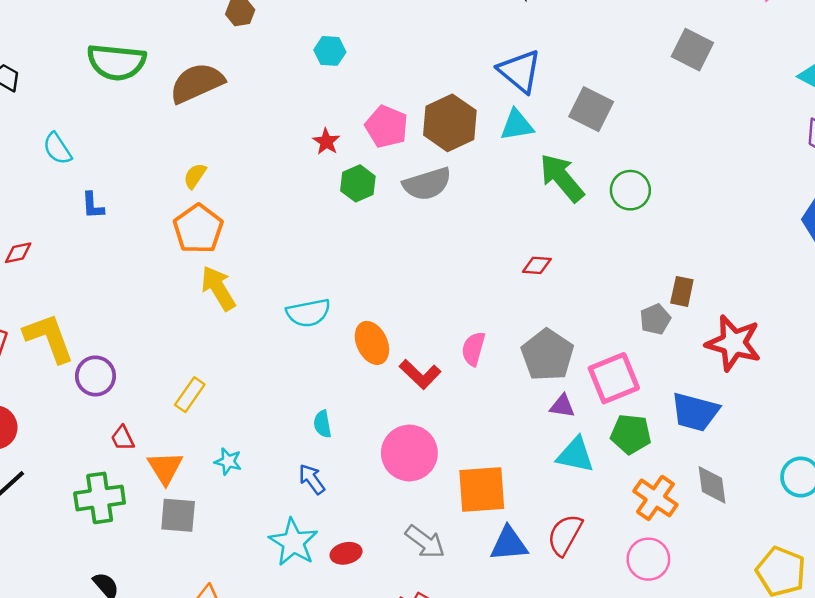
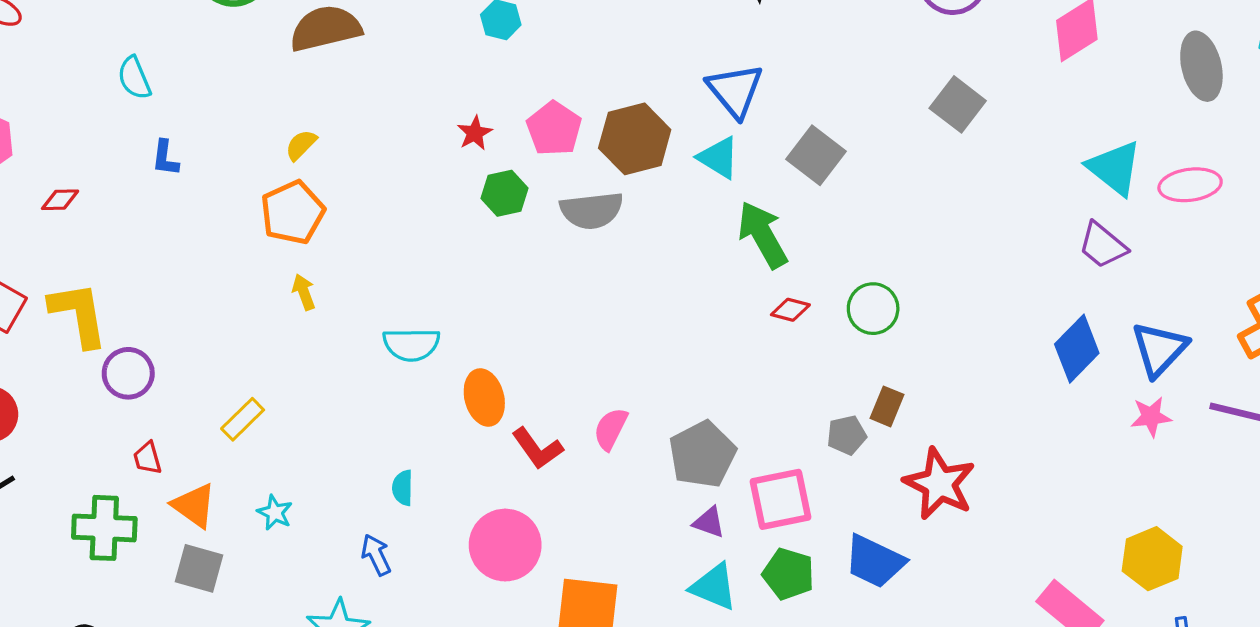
cyan triangle: (517, 125) -> (718, 158), turned 30
green circle: (630, 190) -> (873, 309), moved
red diamond: (537, 265) -> (790, 310), moved
yellow arrow: (218, 288) -> (304, 292), size x0.6
orange triangle: (165, 468) -> (194, 506), turned -33

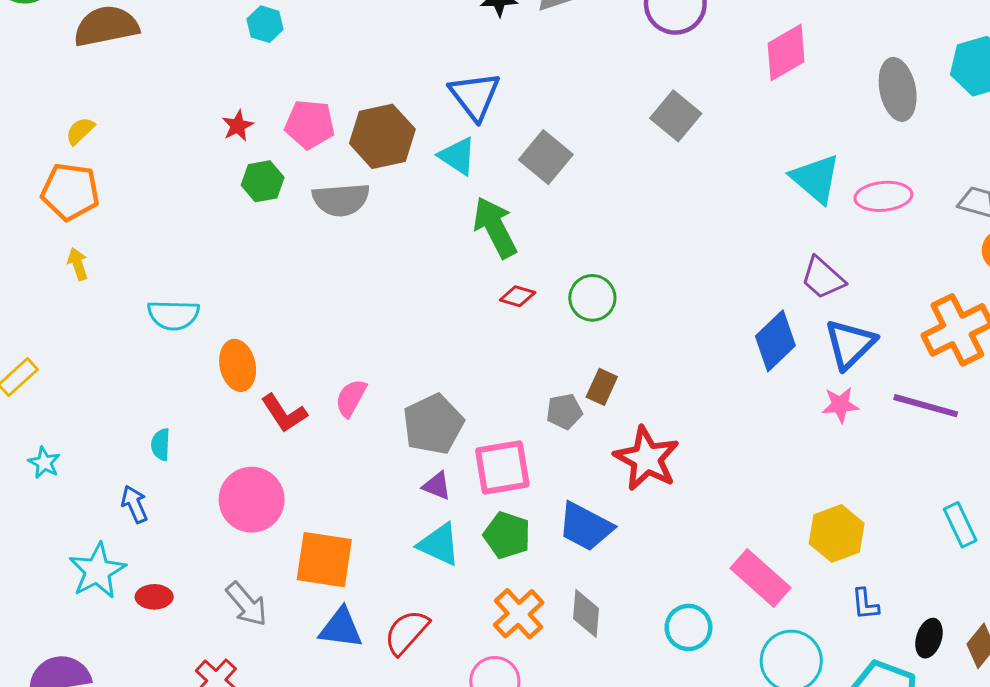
pink pentagon: (554, 128) -> (310, 124), turned -30
orange pentagon: (293, 212) -> (70, 192), turned 30
purple trapezoid: (1103, 245) -> (823, 278), moved

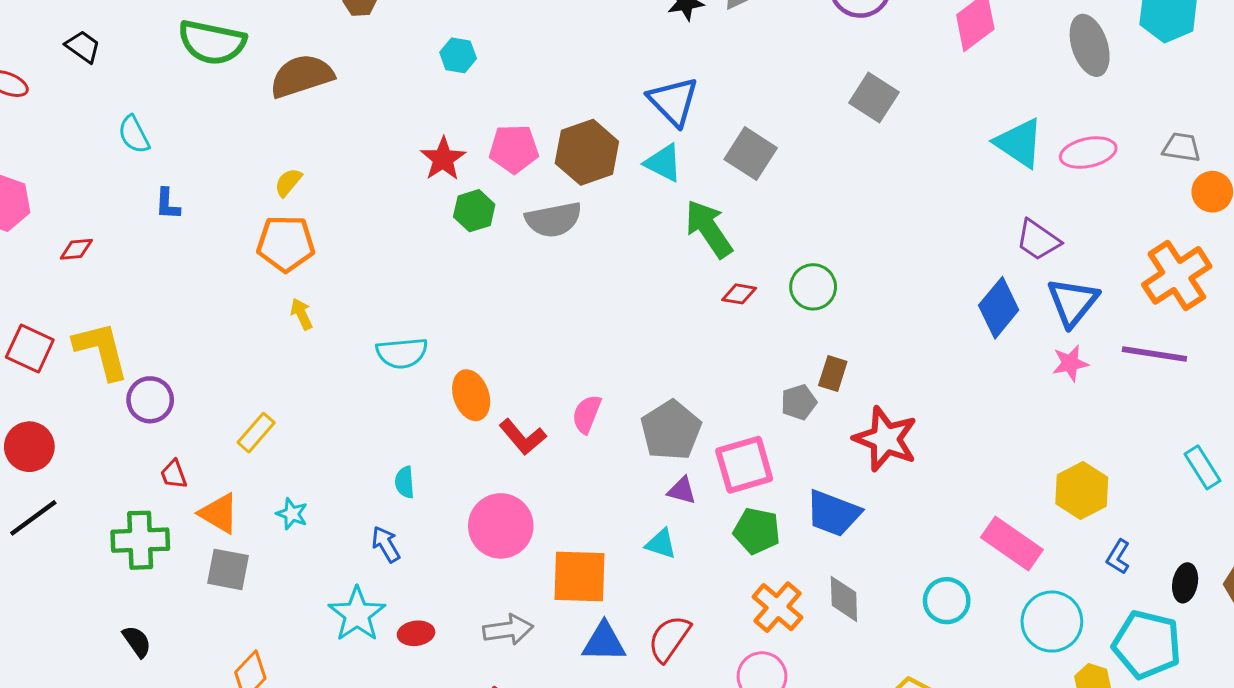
red star: (238, 126) -> (443, 159), size x1.4
cyan triangle: (439, 544) -> (661, 544), moved, size x0.7
gray arrow: (247, 604) -> (508, 630), turned -51
blue L-shape: (865, 604) -> (1118, 557), turned 44

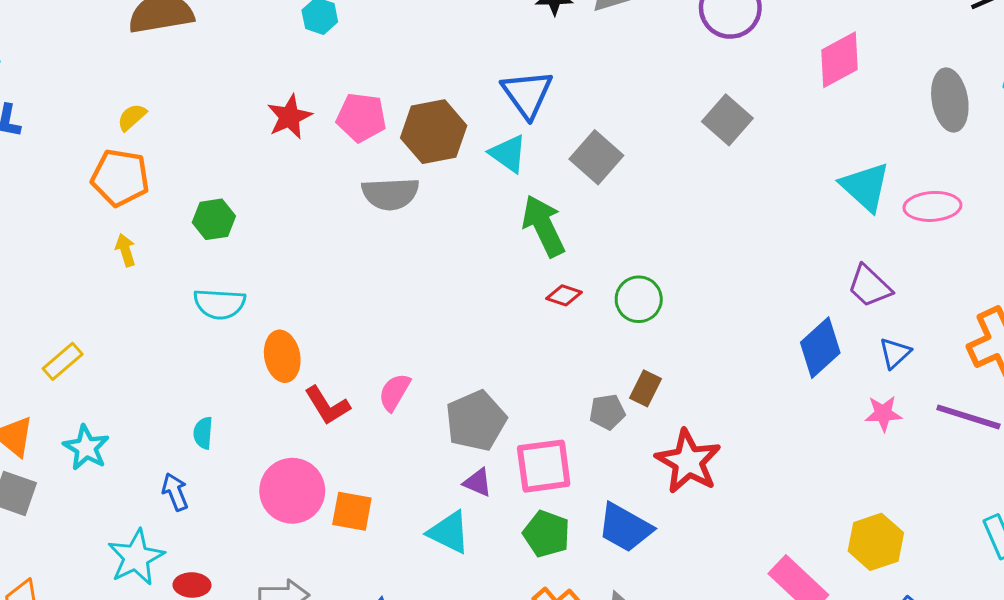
green hexagon: (474, 211) -> (214, 219), moved
blue triangle: (1073, 302) -> (895, 353), size x0.6
cyan star: (292, 514) -> (86, 448), size x1.4
cyan triangle: (661, 544) -> (449, 532), size x1.4
orange square: (579, 577) -> (352, 511), moved, size x0.7

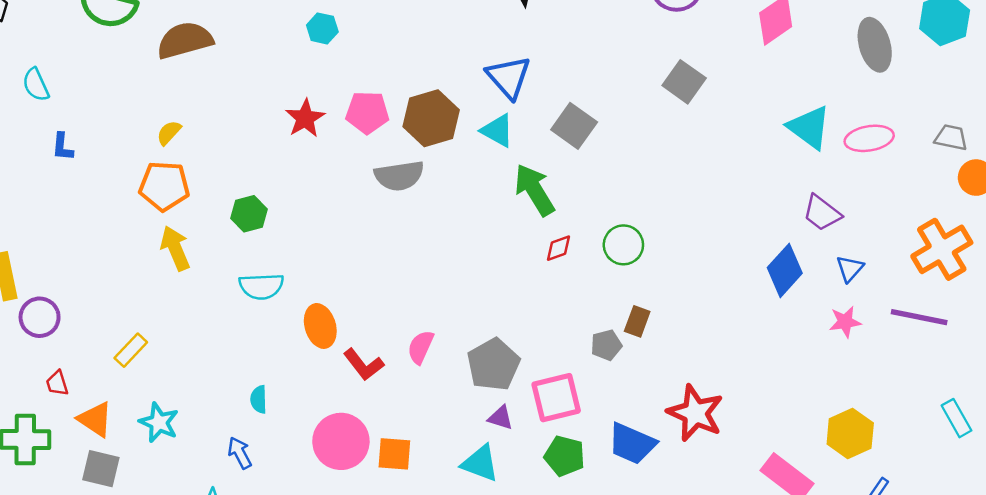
yellow arrow: (125, 250) -> (175, 248), size x1.6
red diamond: (564, 295) -> (558, 248), turned -32
red star: (688, 461) -> (695, 413), moved

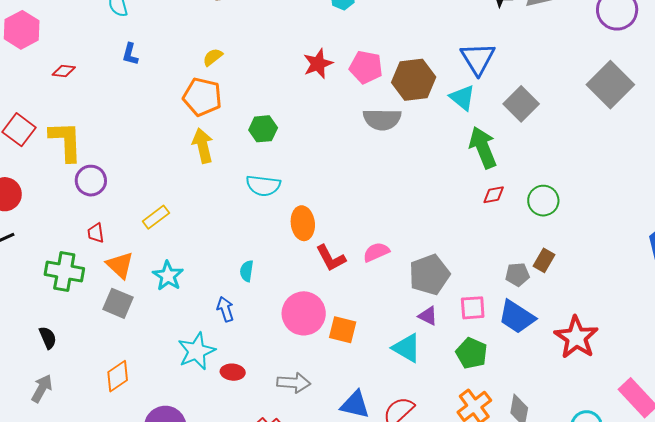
gray square: (684, 82) -> (610, 85), size x1.4
pink semicircle: (421, 347) -> (376, 252), turned 32
pink square: (556, 398) -> (473, 308), size x0.7
blue trapezoid: (632, 444) -> (517, 317), moved

